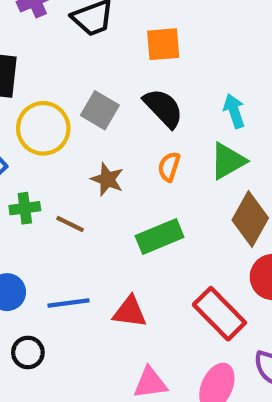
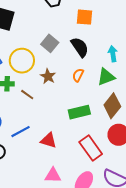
yellow circle: (43, 128) -> (22, 61), moved
green rectangle: (160, 236) -> (79, 112), moved
blue line: (69, 303) -> (20, 132), turned -30

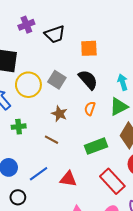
yellow circle: (22, 61) -> (28, 85), moved
brown line: (27, 95) -> (52, 140), moved

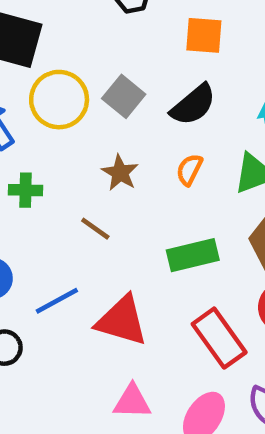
black semicircle: (88, 80) -> (193, 105), turned 85
red triangle: (68, 179) -> (122, 321), size x1.4

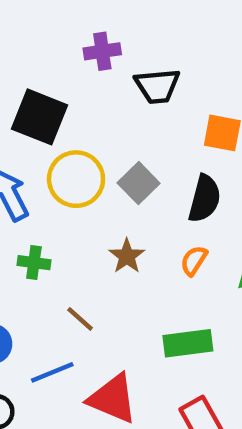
black semicircle: (193, 105) -> (205, 199), turned -42
brown line: (95, 229) -> (80, 319), moved

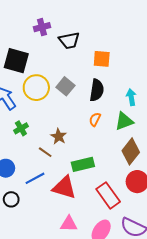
brown star: (127, 256) -> (59, 136), moved
green cross: (34, 263) -> (21, 128), turned -32
green rectangle: (188, 343) -> (83, 164), moved

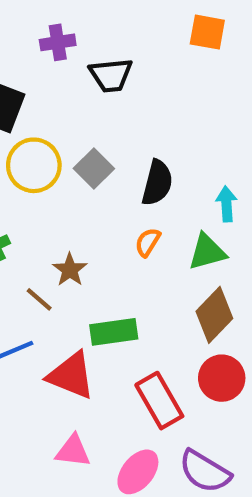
orange square: (102, 59) -> (207, 32), moved

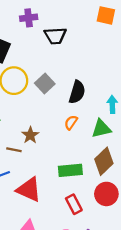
brown line: (39, 299) -> (14, 150), turned -32
green rectangle: (114, 332) -> (70, 170), moved
red rectangle: (159, 401) -> (74, 204), size x0.7

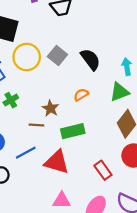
black semicircle: (77, 92) -> (90, 59), turned -45
orange semicircle: (71, 122) -> (81, 95), moved, turned 32
green rectangle: (70, 170) -> (73, 131), moved

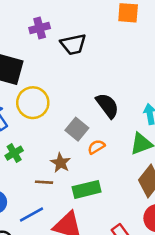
gray square: (57, 55) -> (77, 129), moved

